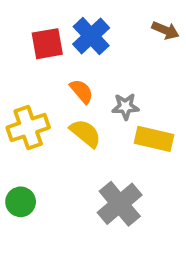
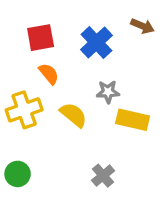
blue cross: (91, 36) -> (96, 42), moved
orange semicircle: (82, 91) -> (49, 74), moved
gray cross: (120, 204) -> (103, 176), size x0.6

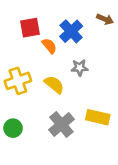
orange semicircle: (49, 74) -> (49, 46), moved
yellow rectangle: (133, 120) -> (98, 117), moved
gray cross: (103, 176) -> (61, 124), moved, size x1.5

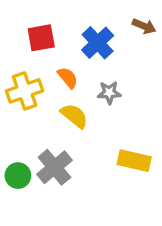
orange semicircle: (49, 46) -> (68, 78), moved
yellow cross: (18, 81) -> (25, 91), moved
gray cross: (61, 124) -> (54, 167), moved

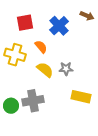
yellow cross: (25, 91) -> (15, 55), turned 35
gray star: (109, 93) -> (66, 69), moved
gray cross: (54, 167) -> (33, 101), turned 30

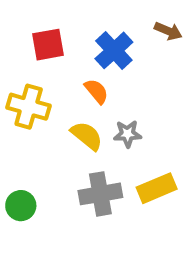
orange semicircle: (41, 47) -> (96, 91), moved
yellow rectangle: (81, 97) -> (157, 188), turned -36
gray cross: (33, 101) -> (100, 194), moved

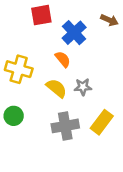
red square: (48, 45) -> (41, 15), moved
yellow rectangle: (157, 188) -> (102, 122), turned -30
green circle: (21, 206) -> (14, 116), moved

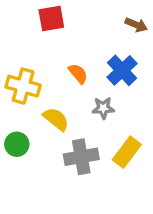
blue cross: (74, 33) -> (122, 70), moved
yellow semicircle: (56, 88) -> (56, 119), moved

